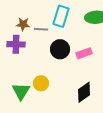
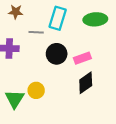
brown star: (23, 24) -> (16, 12), moved
black diamond: (84, 92) -> (86, 83), moved

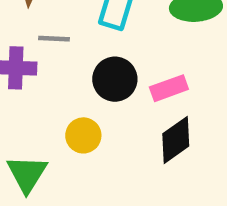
gray line: (36, 32) -> (54, 39), moved
yellow circle: (36, 90) -> (83, 135), moved

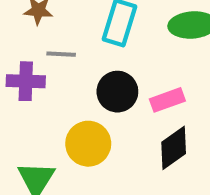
yellow circle: (83, 135) -> (88, 144), size x1.4

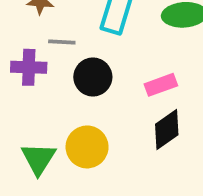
black circle: (117, 92) -> (93, 77), moved
yellow circle: (88, 144) -> (87, 147), moved

